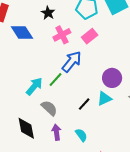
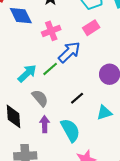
pink cross: (62, 35) -> (51, 31), moved
cyan triangle: (104, 99) -> (104, 113), moved
cyan semicircle: (81, 135) -> (70, 130), size x1.6

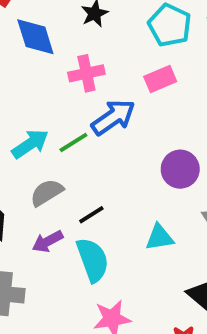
gray semicircle: (40, 98) -> (47, 192), turned -90
black line: (77, 98) -> (91, 215), moved
purple arrow: (45, 124) -> (48, 241), turned -126

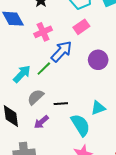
purple circle: (180, 169) -> (98, 60), moved
black line: (91, 215) -> (61, 104), turned 40
cyan semicircle: (93, 260) -> (80, 125), moved

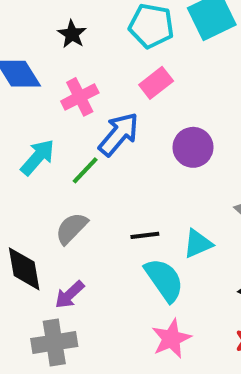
cyan arrow: (22, 74) -> (38, 157), moved
black line: (61, 104) -> (145, 235), moved
purple arrow: (41, 122) -> (69, 295), moved

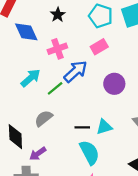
cyan triangle: (198, 244) -> (104, 127), moved

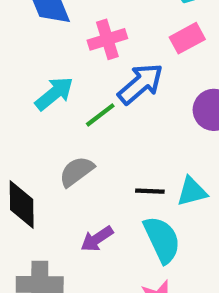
purple arrow: (38, 154) -> (97, 239), moved

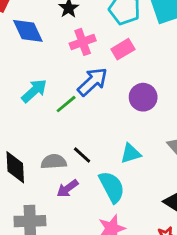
pink cross: (107, 39) -> (83, 42), moved
gray semicircle: (77, 171) -> (54, 162), moved, turned 35
black line: (150, 191) -> (82, 155), moved, turned 42

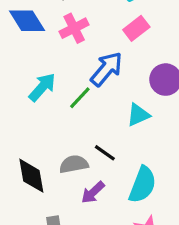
pink cross: (83, 42) -> (74, 28), moved
cyan triangle: (131, 153) -> (138, 115), moved
cyan semicircle: (112, 187) -> (143, 185), turned 56

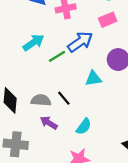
cyan semicircle: (143, 185) -> (84, 126), size x0.7
purple arrow: (93, 192) -> (49, 123), turned 60

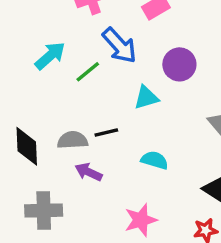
blue arrow: (80, 42) -> (119, 46), turned 90
black line: (64, 98) -> (106, 132), turned -56
cyan semicircle: (84, 126) -> (155, 160), moved, turned -102

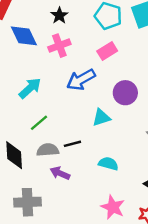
blue arrow: (119, 46) -> (81, 80), turned 104
green line: (88, 72) -> (39, 123), moved
pink star: (141, 220) -> (113, 207), moved, turned -30

